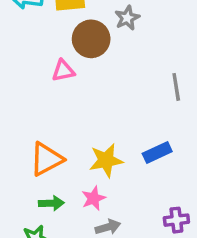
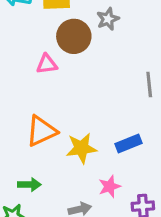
orange triangle: (47, 159) -> (41, 131), moved
pink star: (94, 198) -> (110, 187), moved

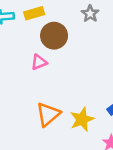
gray star: (108, 19) -> (90, 14), moved

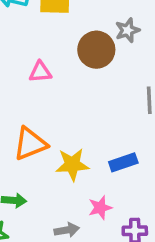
brown circle: (54, 36) -> (96, 50), moved

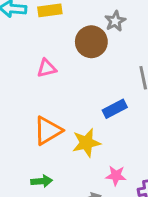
blue rectangle: (123, 162) -> (115, 109), moved
pink star: (100, 208) -> (116, 176), turned 30

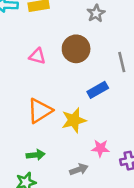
brown circle: (91, 42) -> (76, 49), moved
pink triangle: (47, 68) -> (37, 56), turned 30

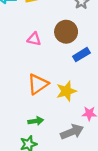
blue rectangle: (98, 90) -> (81, 55), moved
gray arrow: (79, 169) -> (72, 132), size x1.5

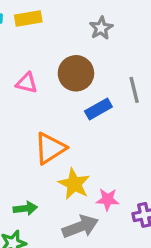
orange triangle: (38, 84) -> (50, 148), moved
yellow star: (66, 91) -> (74, 184), moved, turned -30

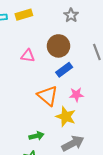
blue rectangle: (98, 109) -> (64, 70), moved
orange triangle: (50, 148) -> (48, 96), turned -40
pink star: (108, 199) -> (76, 95), moved

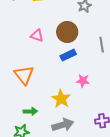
pink star: (76, 95) -> (83, 81), moved
orange triangle: (48, 96) -> (24, 75), moved

